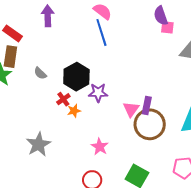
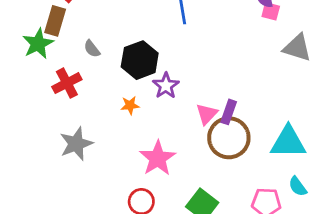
purple star: (98, 93) -> (166, 86), turned 30
red cross: (63, 99) -> (67, 83), moved, size x1.5
pink star: (100, 147) -> (158, 158), size x1.5

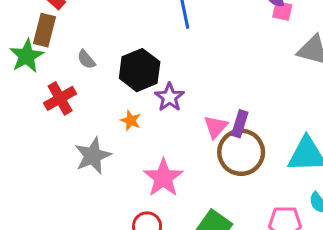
orange star: (130, 105) -> (131, 120), turned 30
gray star: (76, 144) -> (93, 156), moved

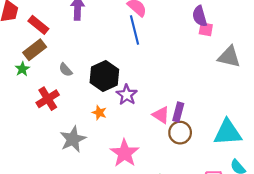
brown rectangle: (45, 30) -> (35, 50), turned 40
green star: (27, 56) -> (22, 69), size x0.6
pink triangle: (216, 127) -> (161, 115), turned -36
brown circle: (241, 152) -> (180, 133), size x0.7

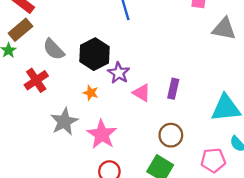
gray semicircle: (66, 70) -> (54, 49), size x1.5
pink triangle: (161, 115) -> (142, 93), moved
brown circle: (180, 133) -> (171, 135), moved
pink star: (125, 153) -> (102, 134), moved

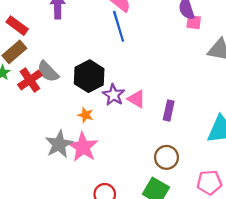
red cross: (36, 80) -> (30, 80), moved
pink triangle: (142, 93) -> (136, 99), moved
pink star: (102, 134) -> (83, 147), moved

